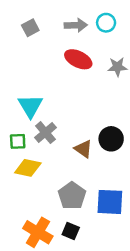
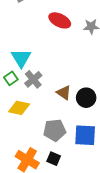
black circle: (111, 139) -> (86, 98), moved
green square: (18, 141) -> (11, 78), moved, turned -32
gray pentagon: (72, 196) -> (55, 130), turned 30

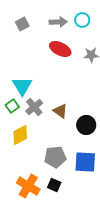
brown triangle: (64, 93) -> (60, 111), moved
yellow diamond: (19, 108) -> (20, 135), turned -40

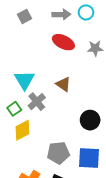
green square: (12, 106) -> (14, 109), moved
brown triangle: (60, 111) -> (63, 84), moved

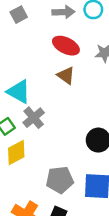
cyan triangle: (24, 80) -> (19, 92), turned -30
brown triangle: (63, 84) -> (66, 75), moved

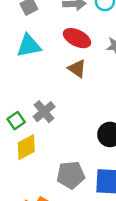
cyan triangle: (19, 92) -> (29, 46), moved, turned -40

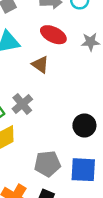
brown triangle: (77, 69) -> (40, 65), moved

